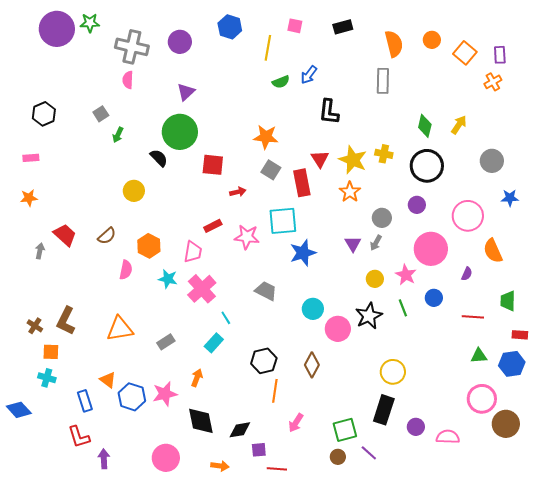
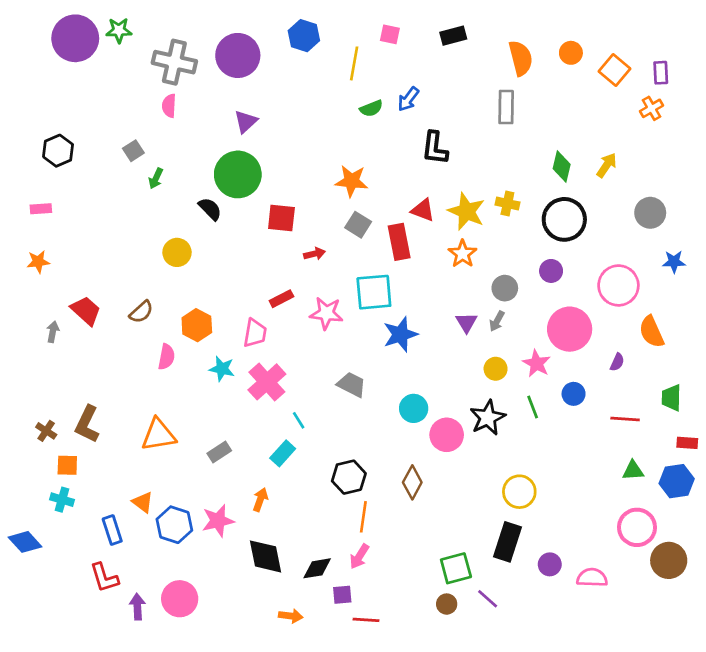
purple circle: (180, 42) -> (238, 55), size x1.4
red triangle: (320, 159) -> (423, 210), turned -36
pink arrow: (296, 423) -> (359, 556), moved
pink circle: (166, 458) -> (180, 599), moved

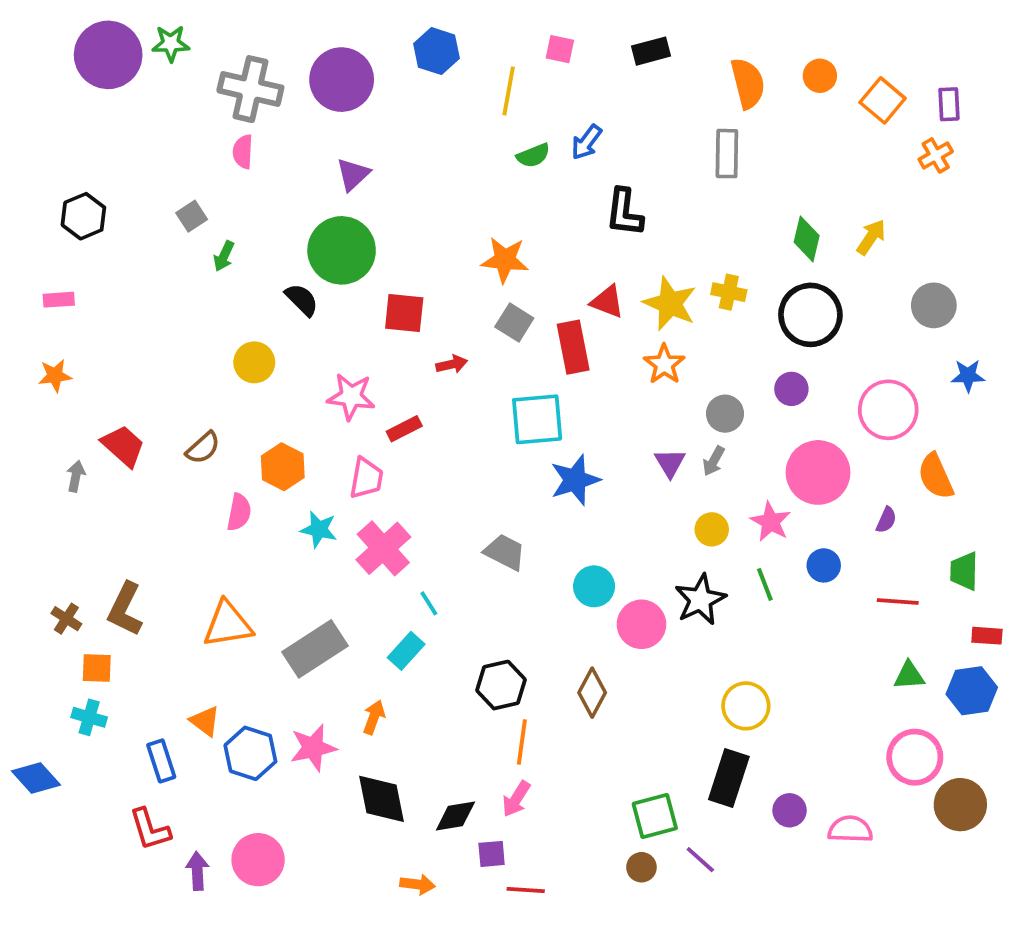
pink star: (326, 313) -> (351, 397), moved
gray rectangle: (219, 452) -> (315, 649), size x1.8

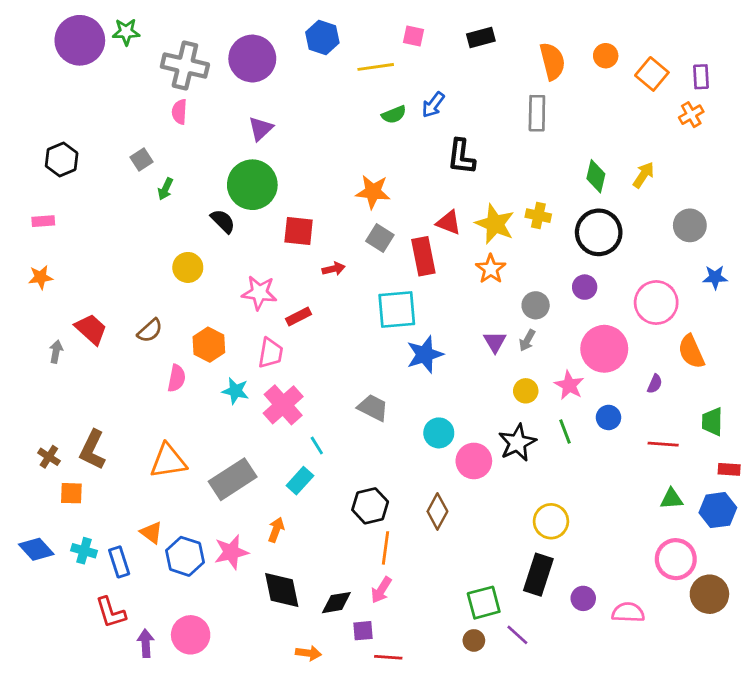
yellow line: (509, 91) -> (376, 67), turned 72
cyan cross: (89, 717) -> (84, 551), moved
blue diamond: (36, 778) -> (36, 549), moved

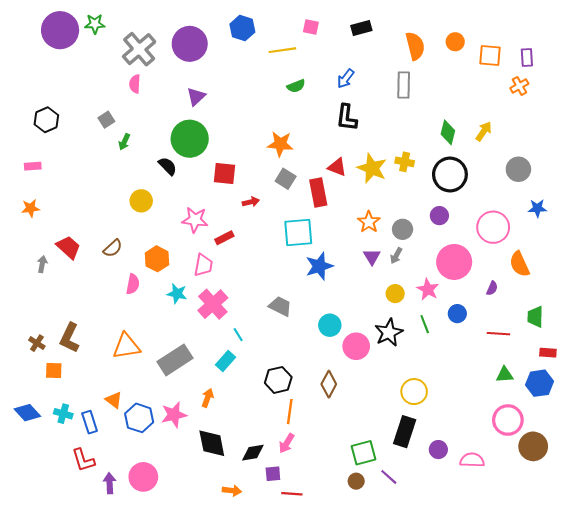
gray cross: (185, 66) -> (139, 49), turned 36
orange square: (652, 74) -> (490, 55), turned -35
blue arrow: (433, 105) -> (346, 79), moved
orange star: (491, 269) -> (369, 222), moved

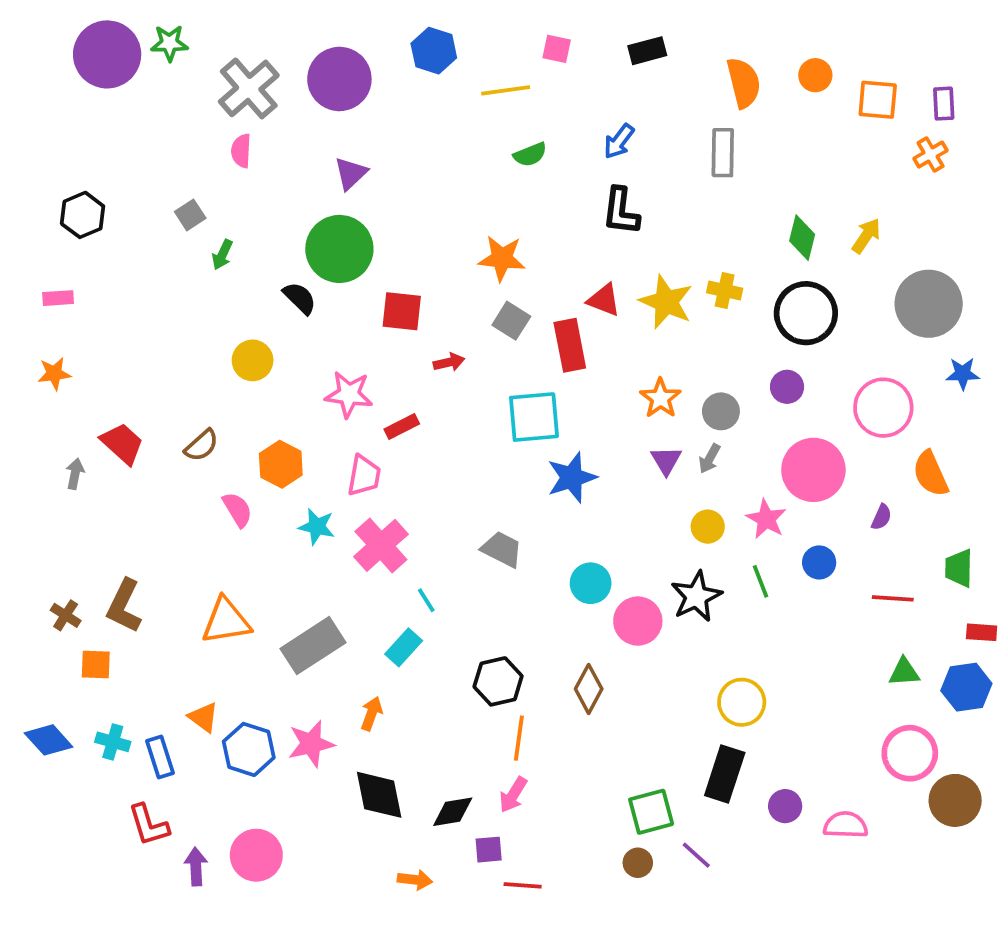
gray circle: (518, 169) -> (929, 304), size x1.5
pink semicircle: (133, 284) -> (237, 510), turned -42

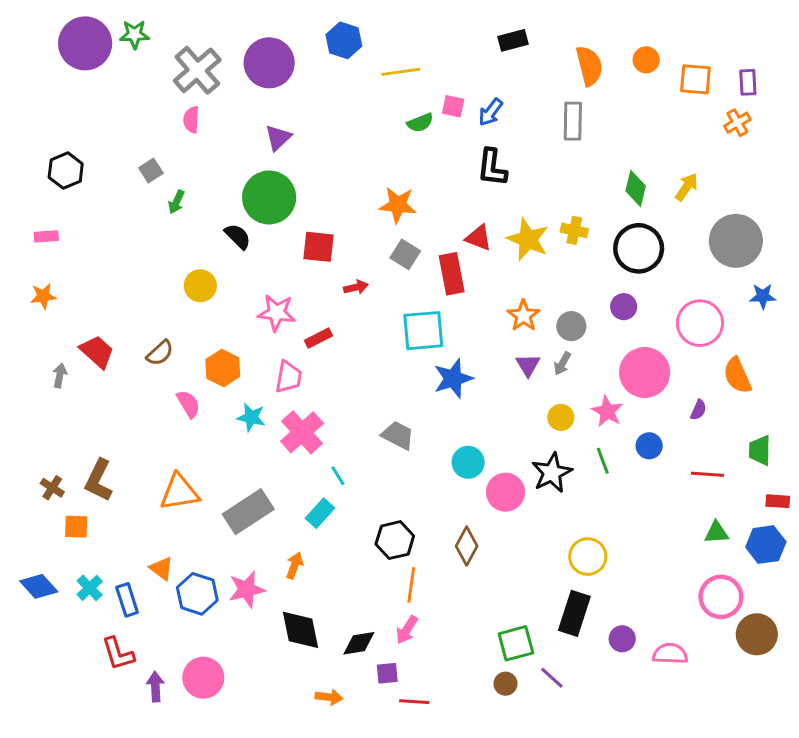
pink square: (557, 49) -> (453, 106), moved
cyan cross: (113, 742) -> (90, 588), turned 30

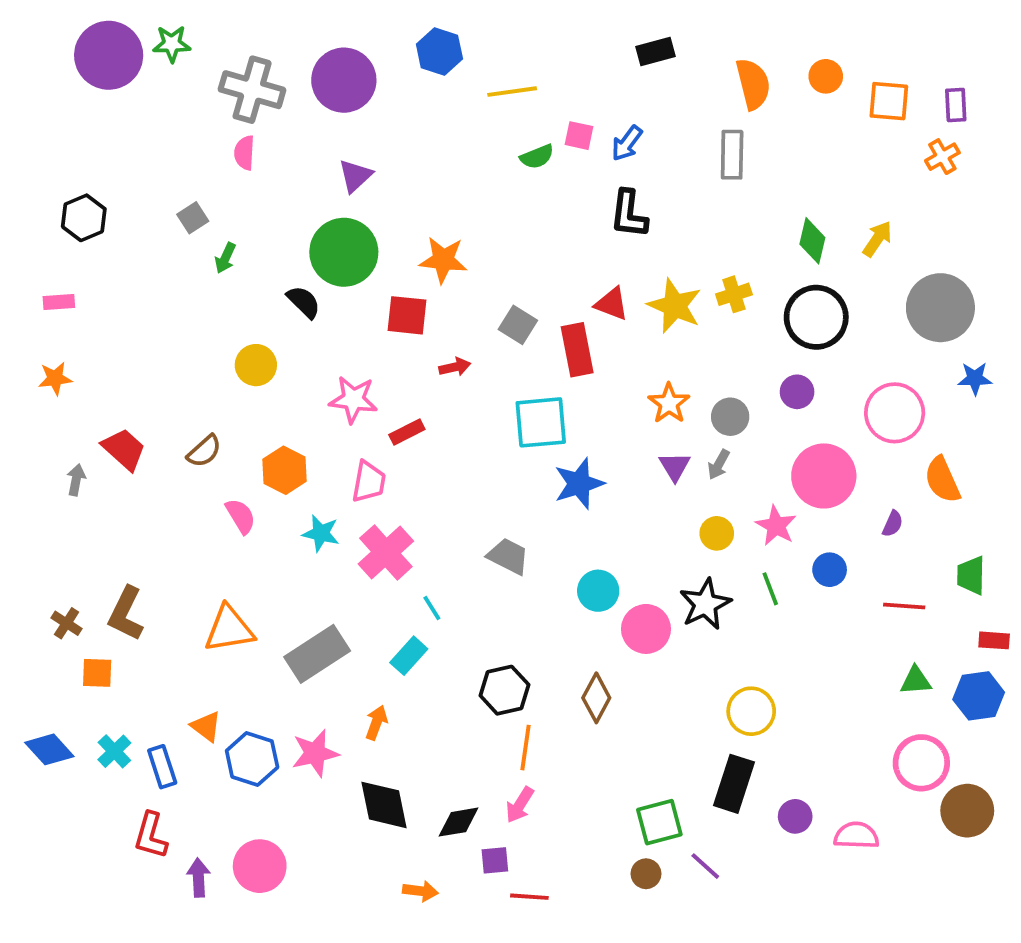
gray cross: (197, 70) -> (252, 90), turned -33
orange star: (398, 205) -> (443, 260), moved
yellow cross: (574, 230) -> (734, 294), turned -30
red L-shape: (118, 654) -> (151, 835), turned 33

